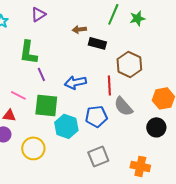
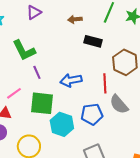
brown arrow: (79, 29) -> (75, 19), moved
green L-shape: (28, 52) -> (24, 50), turned -35
pink line: (18, 95) -> (14, 93), turned -63

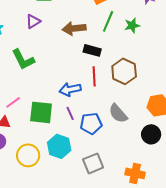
brown arrow: (75, 19) -> (74, 28), size x1.6
purple line: (37, 72) -> (70, 113), moved
red line: (105, 83) -> (94, 76), moved
cyan hexagon: (62, 124) -> (59, 146), moved

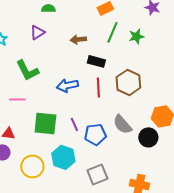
brown arrow: (74, 28) -> (78, 39), size x0.7
blue arrow: (70, 89) -> (67, 85), moved
pink line: (13, 102) -> (17, 99), moved, turned 35
black circle: (151, 134) -> (148, 137), moved

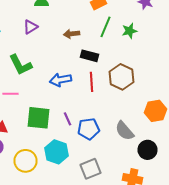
gray semicircle: (122, 124) -> (124, 131), moved
black circle: (148, 137) -> (148, 150), moved

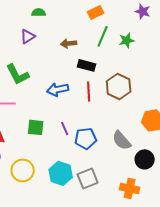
green square: (38, 118) -> (36, 127), size x0.7
cyan hexagon: (56, 152) -> (61, 173), moved

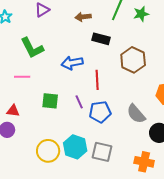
red line: (89, 91) -> (97, 80), moved
yellow circle: (23, 170) -> (48, 151), moved
gray square: (88, 178) -> (102, 152), turned 35

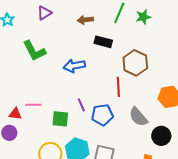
pink line: (22, 77) -> (33, 105), moved
red line: (97, 80) -> (118, 87), moved
green square: (50, 101) -> (60, 119), moved

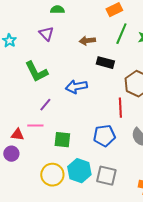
purple triangle: (44, 13) -> (46, 34), turned -42
purple line: (81, 105) -> (45, 105), moved, turned 64

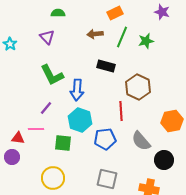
brown arrow: (87, 41) -> (95, 34), moved
green L-shape: (36, 72) -> (52, 75), moved
blue arrow: (76, 87) -> (77, 90), turned -75
cyan hexagon: (79, 171) -> (80, 120), moved

